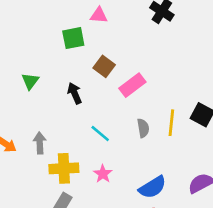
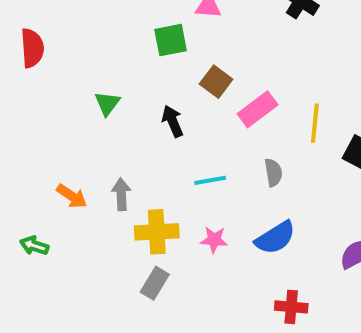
yellow line: (171, 123) -> (315, 123), moved
cyan line: (100, 133) -> (210, 180), turned -50
pink star: (103, 174) -> (214, 240), turned -30
blue semicircle: (153, 187) -> (275, 238), moved

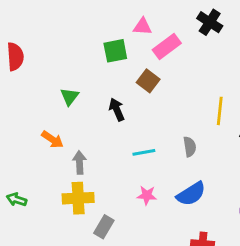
pink rectangle: (258, 109) -> (167, 47), moved
orange arrow: (72, 196) -> (52, 140), moved
yellow cross: (157, 232) -> (78, 198), moved

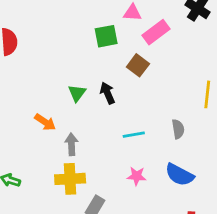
green triangle: (70, 97) -> (77, 93), moved
blue semicircle: (191, 194) -> (179, 175), turned 60

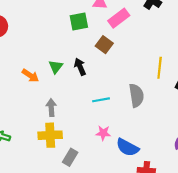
orange arrow: (45, 122) -> (30, 76), moved
gray semicircle: (178, 129) -> (136, 95), size x1.5
blue semicircle: (179, 175) -> (128, 147), moved

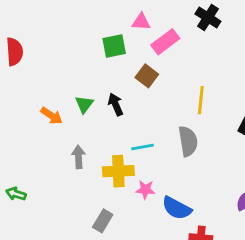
yellow line: (160, 68) -> (201, 100), moved
yellow cross: (50, 135) -> (118, 171), moved

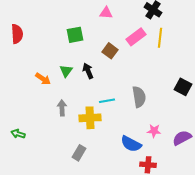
pink rectangle: (165, 42) -> (136, 37), moved
green square: (114, 46) -> (75, 35), moved
yellow line: (201, 100) -> (160, 38), moved
pink star: (145, 190) -> (154, 131), moved

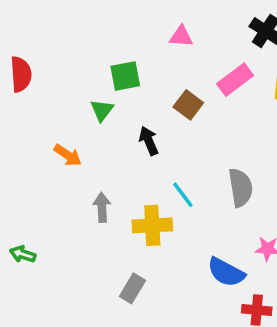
green triangle: (66, 71) -> (102, 110), moved
cyan line: (107, 101) -> (183, 195), turned 63

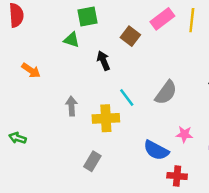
green triangle: (102, 110) -> (72, 40), turned -49
orange arrow: (68, 155) -> (31, 70), moved
gray semicircle: (240, 188) -> (166, 93), turned 45

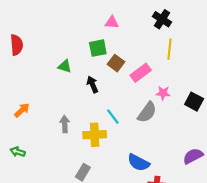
green square: (87, 16) -> (98, 48), moved
pink rectangle: (162, 19) -> (141, 73), moved
orange arrow: (31, 70) -> (22, 110), moved, turned -77
pink star: (184, 134) -> (163, 93), moved

